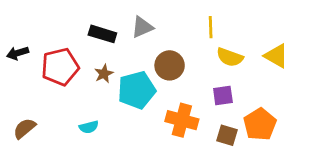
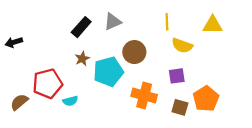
black rectangle: (102, 34) -> (81, 27), turned -66
yellow triangle: (276, 56) -> (213, 25), moved, turned -30
red pentagon: (60, 67) -> (47, 84), moved

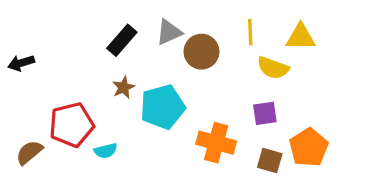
yellow triangle: (213, 25) -> (301, 37), moved
brown circle: (134, 52) -> (201, 52), moved

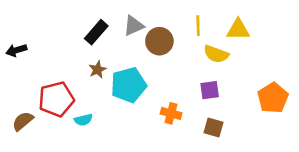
orange cross: (216, 143) -> (171, 113), size x0.7
orange pentagon: (309, 148) -> (273, 98), moved

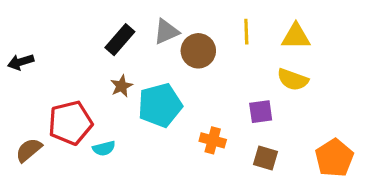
yellow semicircle: (216, 54) -> (293, 80), moved
orange pentagon: (273, 98) -> (334, 158), moved

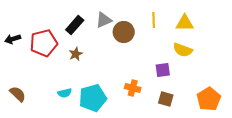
cyan pentagon: (160, 105) -> (93, 98), moved
red pentagon: (70, 123) -> (44, 43), moved
brown semicircle: (29, 150) -> (18, 94), turned 84

